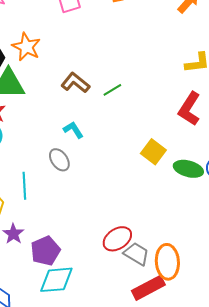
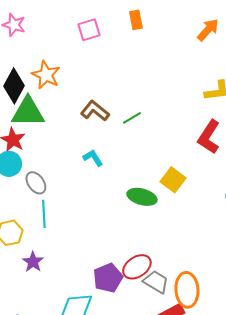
gray ellipse: (59, 160) -> (36, 183), moved
green ellipse: (188, 169) -> (142, 197), moved
purple pentagon: (45, 251) -> (108, 278), moved

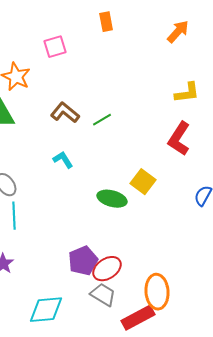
pink square: (89, 30) -> (55, 47), moved
purple pentagon: (108, 278) -> (83, 261), moved
gray trapezoid: (156, 282) -> (103, 295), moved

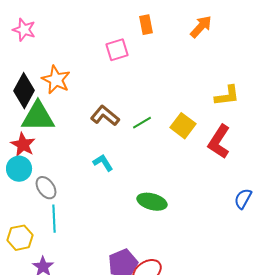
orange arrow: (178, 32) -> (201, 27), moved
pink square: (55, 47) -> (117, 50), moved
yellow square: (143, 182) -> (183, 126), moved

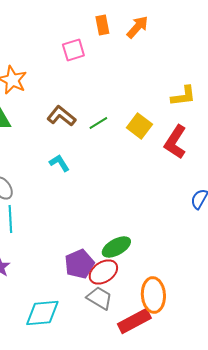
orange arrow: (201, 27) -> (137, 27), moved
green ellipse: (152, 202) -> (116, 247), moved, turned -44

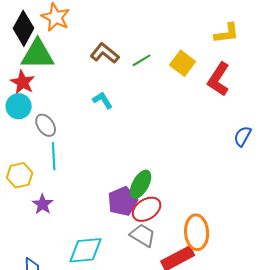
green ellipse: (116, 247) -> (141, 184), moved, turned -32

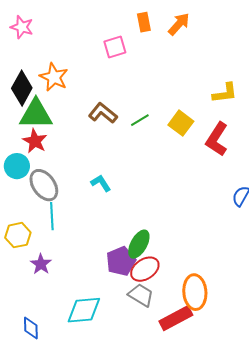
red star: (23, 82) -> (35, 141), moved
cyan L-shape: (103, 100) -> (101, 183), moved
gray ellipse: (46, 125) -> (44, 185), size x1.4

